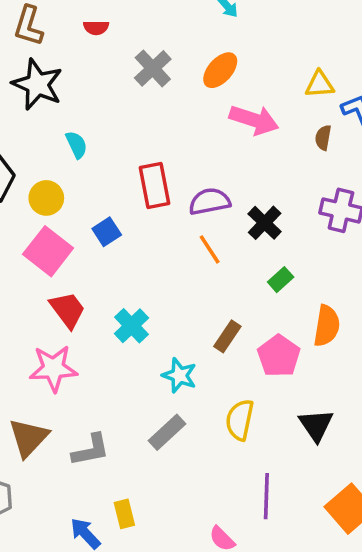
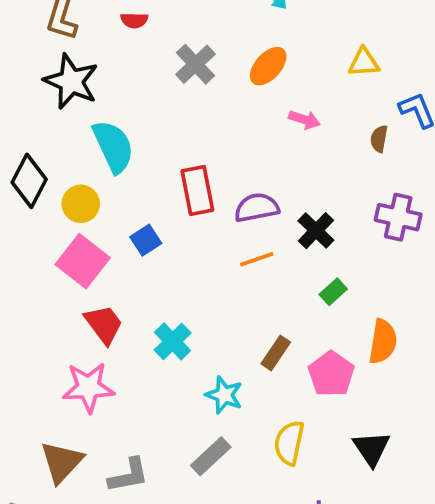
yellow triangle: (320, 84) -> (364, 62), moved
pink arrow: (254, 120) -> (304, 120), size x0.6
cyan semicircle: (76, 145) -> (113, 146), size x1.8
orange line: (210, 249) -> (257, 259), turned -76

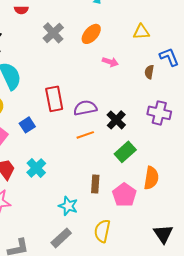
green rectangle: (333, 292) -> (125, 152), size x1.5
cyan cross: (173, 341) -> (36, 168), moved
brown rectangle: (276, 353) -> (95, 184), turned -30
black triangle: (371, 449) -> (163, 234), moved

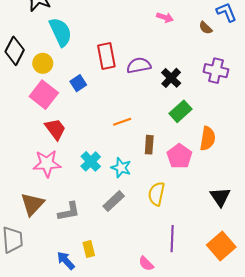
brown semicircle: (149, 72) -> (206, 28), turned -56
orange line: (85, 135) -> (122, 122), moved
cyan cross: (36, 168) -> (91, 161), moved

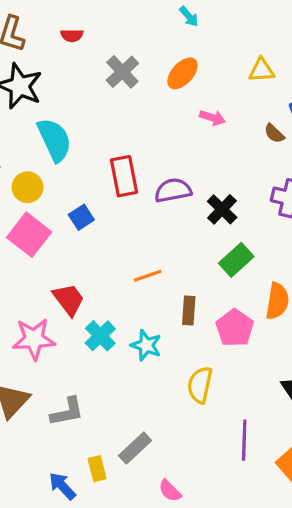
red trapezoid: (55, 129) -> (69, 299), moved
gray rectangle: (114, 201) -> (135, 448), moved
purple line: (172, 239) -> (244, 440), moved
pink semicircle: (146, 264) -> (170, 491), moved

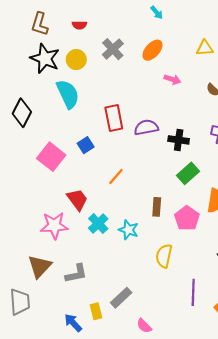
yellow circle: (28, 187) -> (76, 60), moved
black cross: (222, 209) -> (179, 140), turned -36
orange line: (148, 276) -> (116, 177), moved, turned -30

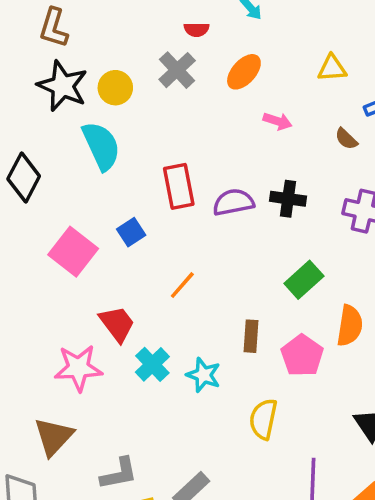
red semicircle: (79, 25) -> (196, 30), moved
black cross: (179, 140) -> (288, 199), moved
gray L-shape: (76, 274) -> (119, 474), moved

